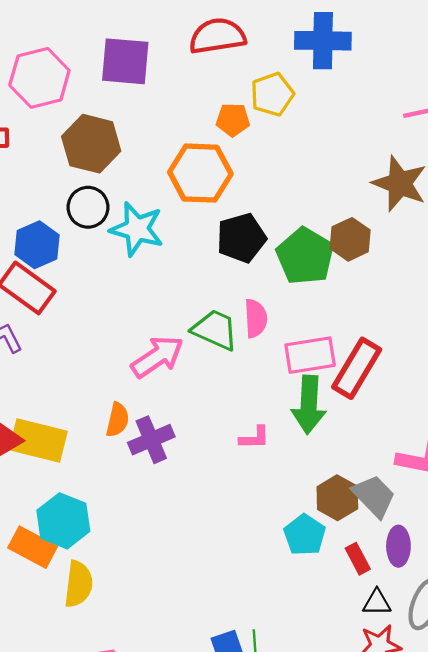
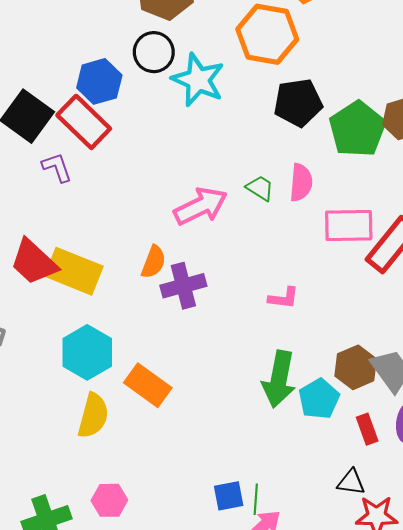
green trapezoid: (215, 330) -> (260, 188), size x0.6
green arrow: (309, 405) -> (279, 379), moved
orange rectangle: (33, 547) -> (148, 385), moved
black triangle: (377, 603) -> (351, 482), moved

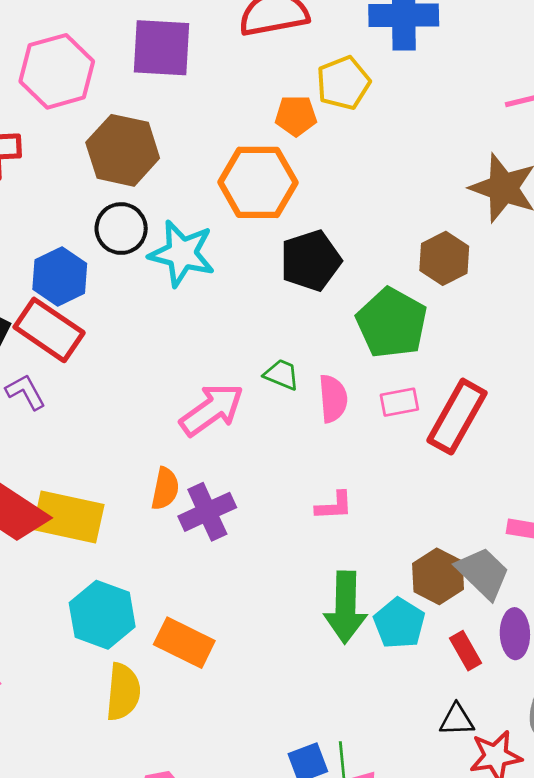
green pentagon: (357, 129) -> (392, 323), moved
pink semicircle: (301, 183) -> (333, 399), moved
pink rectangle: (349, 225) -> (399, 402), size x0.6

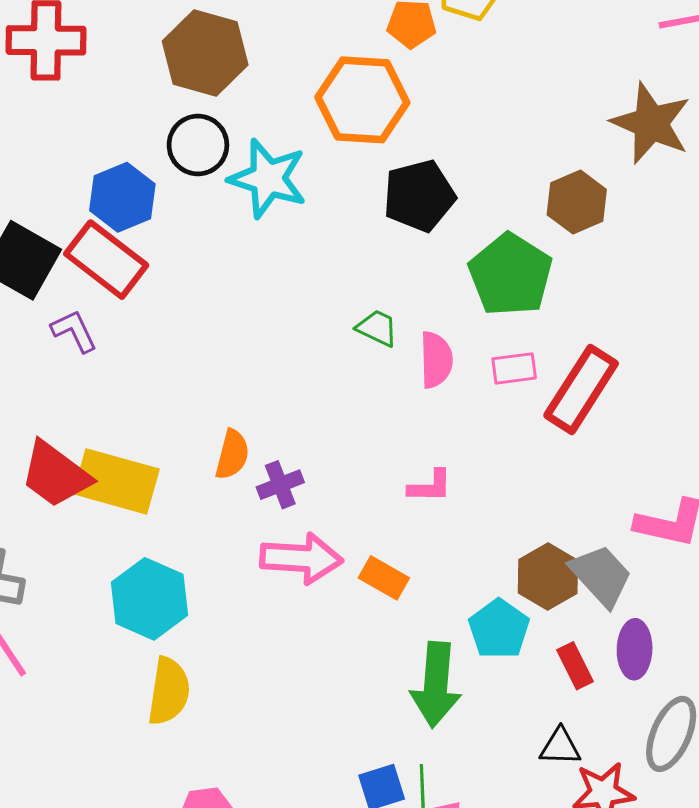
pink arrow: (212, 410) -> (301, 558), moved, turned 36
purple cross: (207, 512) -> (280, 485), size x0.7
green arrow: (346, 607) -> (436, 685), moved
orange rectangle: (184, 643) -> (384, 578), moved, size x0.7

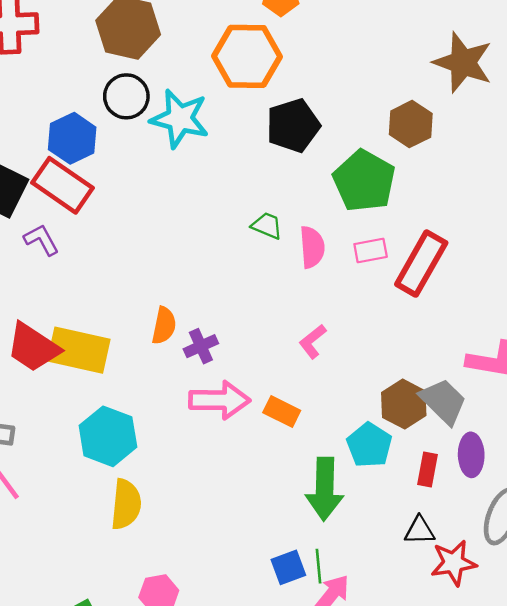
pink L-shape: (430, 486) -> (313, 341), turned 144
red rectangle: (575, 666) -> (428, 470), turned 40

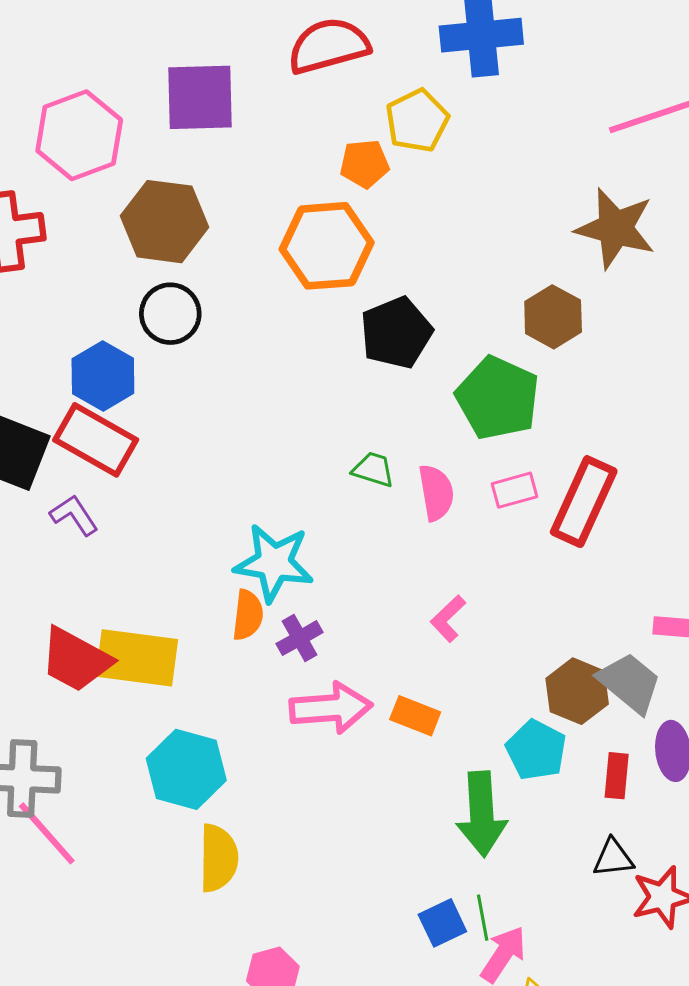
cyan star: (180, 119) -> (274, 563), moved

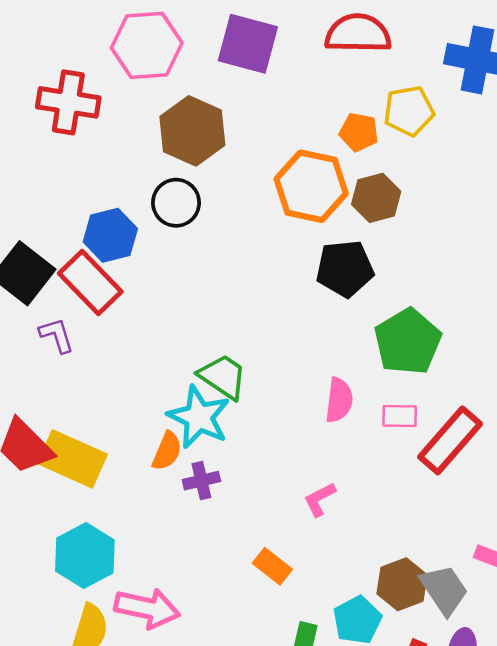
brown hexagon: (553, 317) -> (376, 198), moved
green trapezoid: (373, 469) -> (223, 377), moved, size x1.5
pink arrow: (331, 708) -> (147, 608), moved

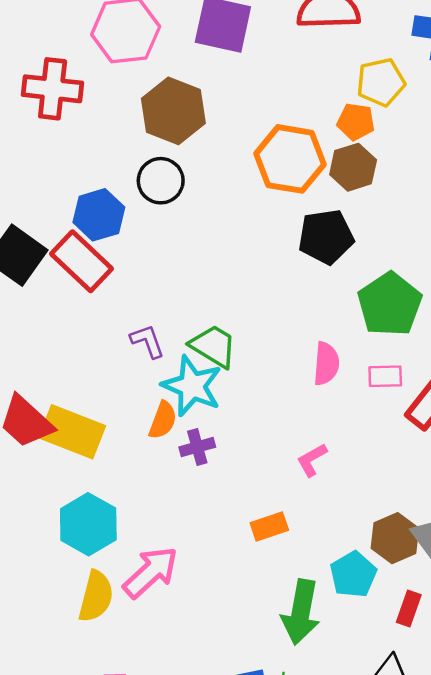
orange pentagon: (359, 132) -> (356, 122), moved
purple L-shape: (57, 335) -> (148, 341), moved
orange rectangle: (272, 566) -> (269, 526), turned -54
pink arrow: (147, 608) -> (151, 572), turned -52

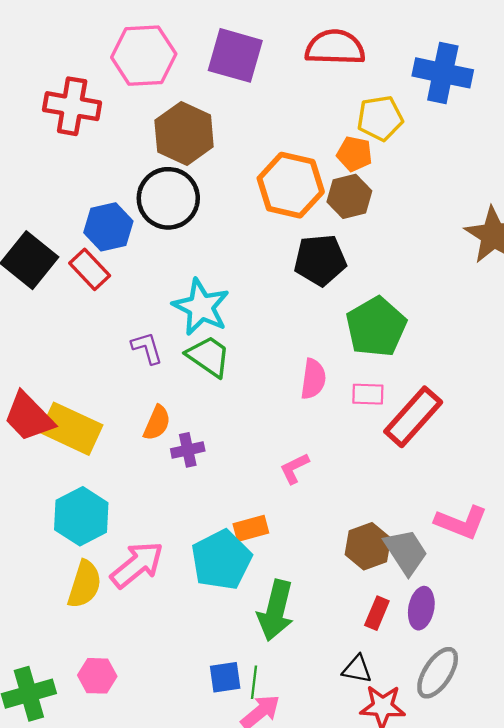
black circle: (161, 181) -> (168, 198), size x1.4
red rectangle: (82, 261) -> (90, 269), size x0.7
cyan star: (192, 386) -> (201, 307), moved
cyan pentagon: (353, 575) -> (221, 560), moved, size x1.4

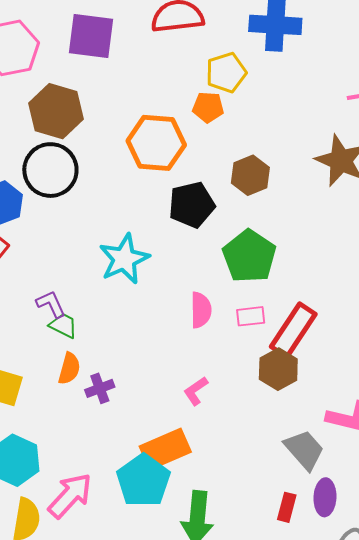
brown hexagon: (349, 196) -> (250, 175), moved
cyan star: (201, 307) -> (124, 259), moved, turned 30
green trapezoid: (208, 356) -> (63, 325), moved, size x0.7
orange rectangle: (251, 528) -> (165, 449), size x1.6
brown hexagon: (368, 546) -> (278, 369), moved

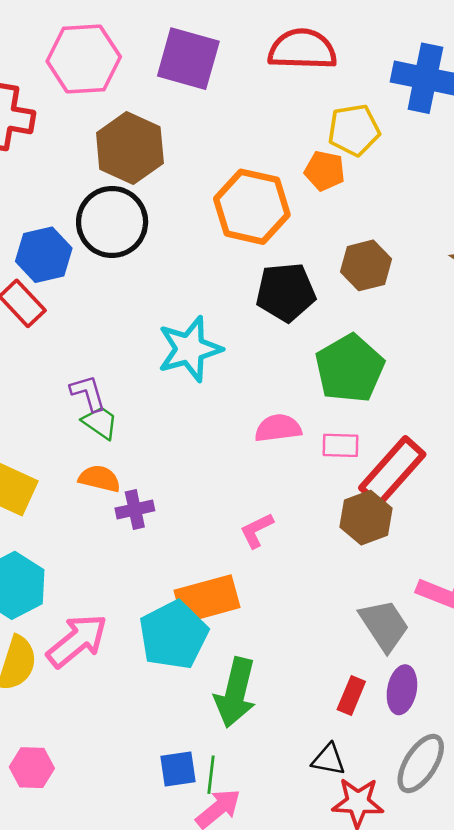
pink semicircle: (201, 310) -> (278, 428), turned -105
orange semicircle: (69, 369) -> (100, 479), turned -100

